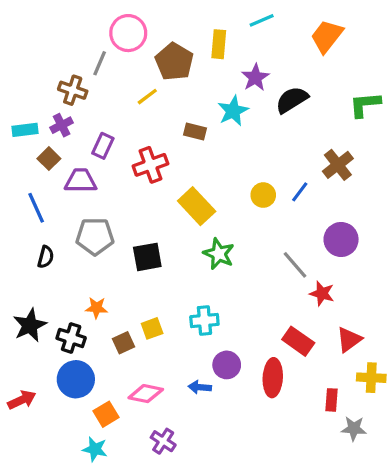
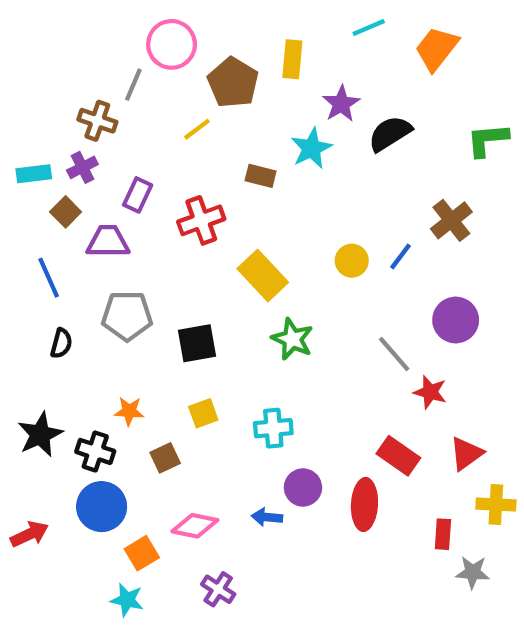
cyan line: (262, 20) -> (369, 27), moved
yellow square: (152, 328) -> (203, 413), moved

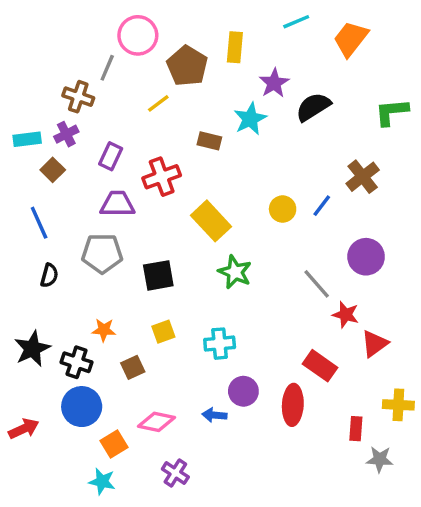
purple trapezoid: (108, 242) -> (117, 204), moved
red triangle: (466, 454) -> (375, 344), moved

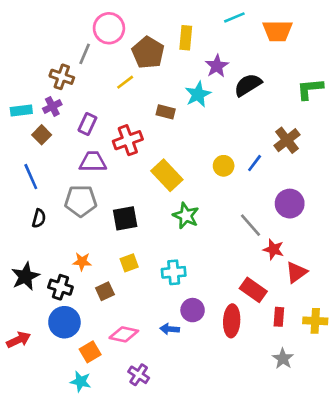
orange trapezoid: (351, 39) -> (278, 31), turned -128
red rectangle: (356, 429) -> (279, 317), moved
gray star: (380, 459) -> (283, 359), moved, turned 30

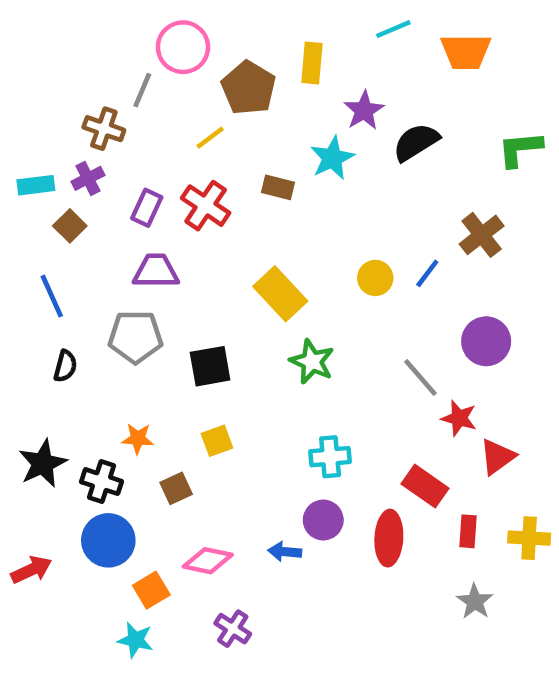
red cross: (128, 140) -> (206, 206), moved, turned -36
cyan cross: (174, 272) -> (330, 457), moved

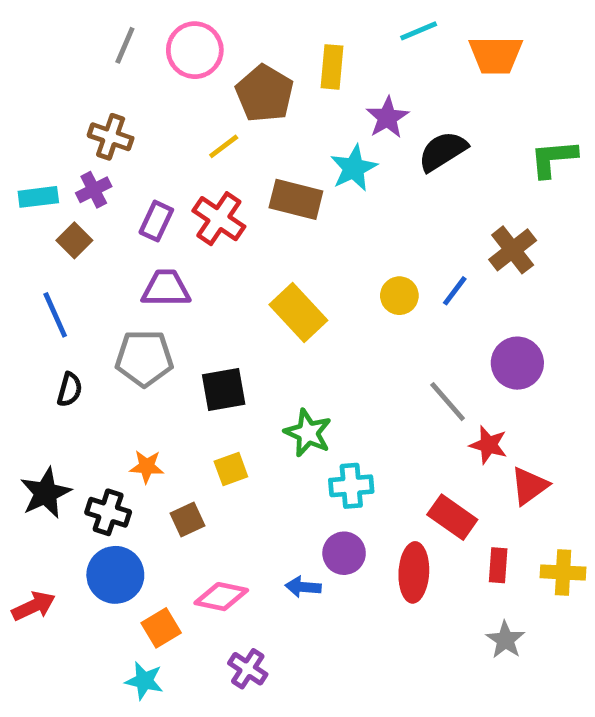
gray line: (142, 90) -> (125, 45), moved
brown rectangle: (278, 187) -> (296, 199), size x1.5
green star: (312, 362) -> (308, 433), moved

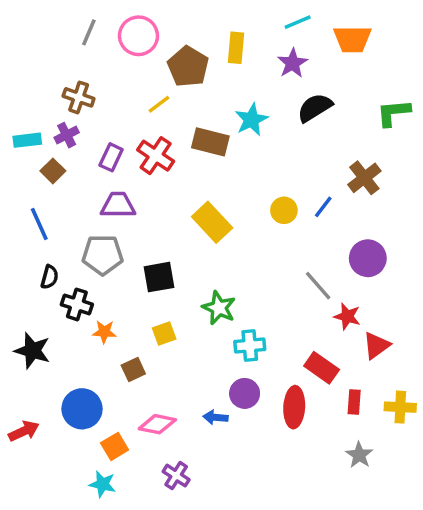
purple star: (387, 118) -> (292, 63), moved
black star: (46, 493) -> (32, 351), turned -30
black cross: (108, 512) -> (77, 304), moved

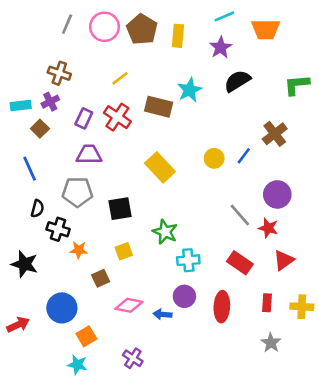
brown pentagon: (188, 67) -> (142, 29), moved
red star: (347, 316) -> (268, 228), moved
red rectangle: (322, 368) -> (240, 263), moved
pink diamond: (157, 424) -> (129, 305), moved

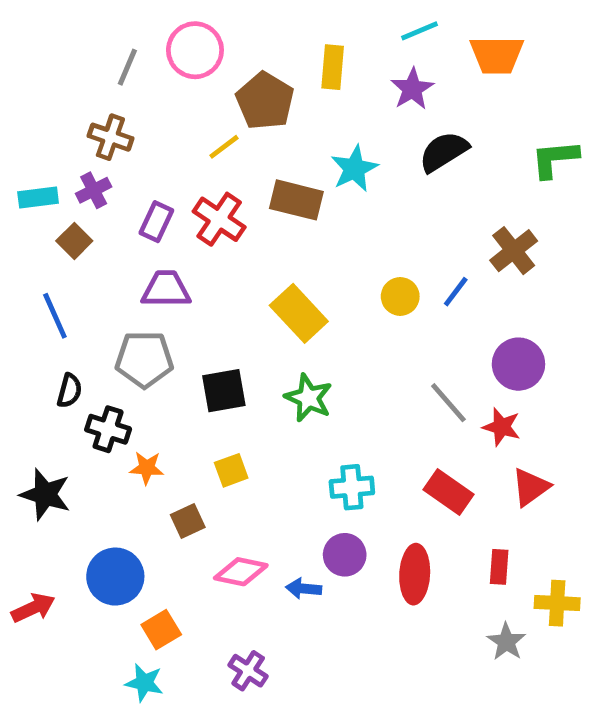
gray line: (67, 24) -> (127, 67), moved
brown pentagon: (142, 29) -> (265, 101), moved
green star: (165, 232) -> (308, 398), moved
yellow cross: (302, 307) -> (557, 603), moved

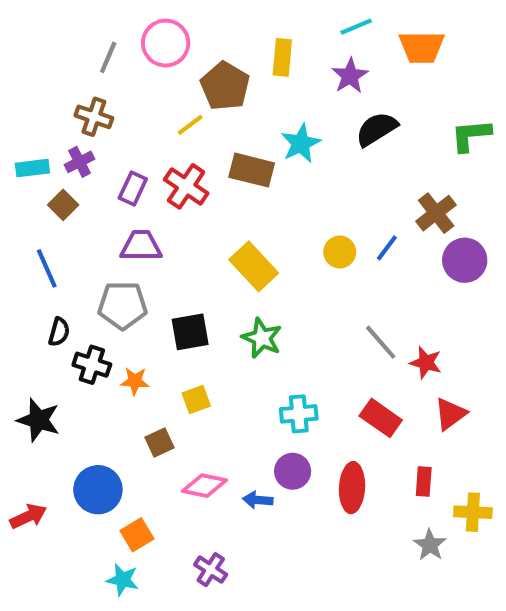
purple circle: (518, 364) -> (465, 260), moved
orange star: (147, 468) -> (135, 381), moved

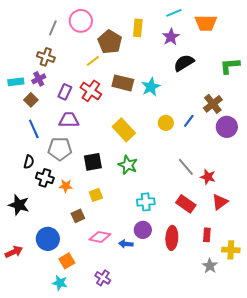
cyan star: (301, 143) -> (151, 87), moved
blue line: (47, 268) -> (34, 129), moved

